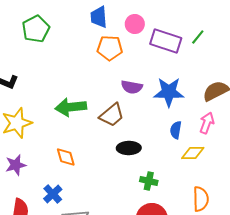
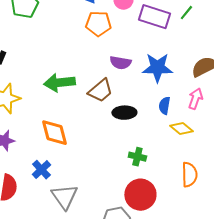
black ellipse: (129, 148) -> (124, 113), moved
yellow diamond: (193, 153) -> (181, 129), turned 40
orange diamond: (66, 157) -> (54, 133), size x1.4

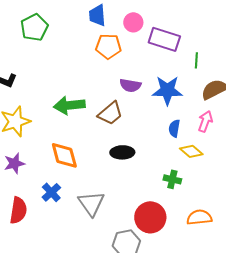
green line: (186, 13) -> (196, 60), moved, turned -35
black ellipse: (124, 113) -> (122, 152), moved
green cross: (137, 157) -> (172, 179), moved
orange semicircle: (189, 175) -> (199, 217), moved, turned -95
gray triangle: (64, 197) -> (91, 203), moved

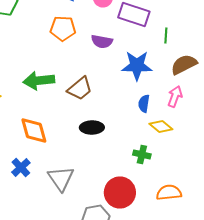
orange pentagon: (108, 46) -> (63, 28), moved
purple semicircle: (130, 85) -> (102, 42), moved

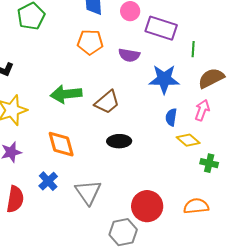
green cross: (142, 154) -> (209, 163), moved

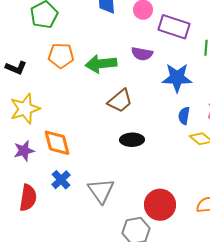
orange pentagon: (90, 42) -> (61, 56), moved
green arrow: (66, 94) -> (101, 64), moved
orange diamond: (61, 144) -> (57, 143), moved

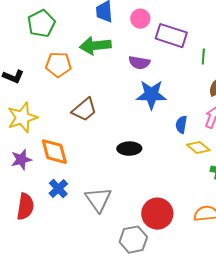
green arrow: (101, 64) -> (95, 46), moved
blue star: (177, 78) -> (151, 95), moved
brown trapezoid: (120, 101) -> (84, 110), moved

